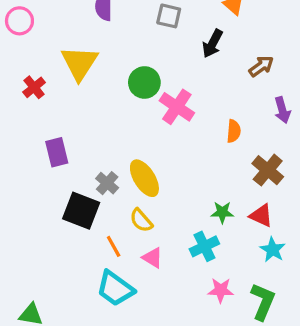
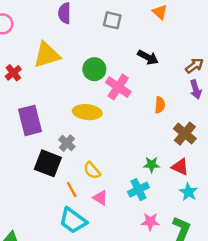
black arrow: (213, 44) -> (148, 57), moved, turned -90
yellow triangle: (80, 63) -> (47, 55), turned 40
brown arrow: (261, 66) -> (194, 66), moved
purple rectangle: (57, 152) -> (30, 120), size x1.4
yellow ellipse: (144, 178) -> (87, 112), moved, turned -52

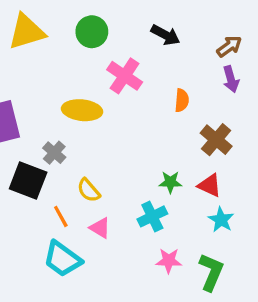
green circle: (94, 69) -> (92, 32), moved

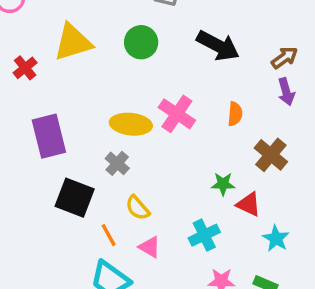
black arrow: (165, 35) -> (218, 46), size x1.4
pink cross: (125, 76) -> (177, 114), moved
gray cross: (54, 153) -> (117, 163), moved
green star: (170, 182) -> (223, 184), moved
red triangle: (210, 185) -> (249, 204), moved

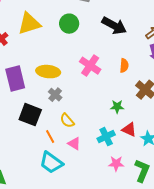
yellow ellipse: (131, 124) -> (48, 72), moved
red triangle: (249, 204) -> (129, 130), moved

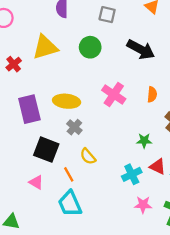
pink triangle: (74, 144) -> (36, 182), moved
cyan trapezoid: (51, 163) -> (70, 204), turned 30

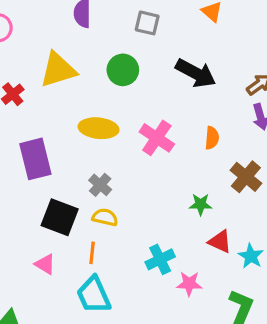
yellow ellipse: (67, 101) -> (99, 128), moved
yellow semicircle: (88, 156) -> (105, 217), moved, turned 144
orange line: (69, 174) -> (92, 253), turned 35
cyan cross: (132, 174) -> (160, 259), moved
pink star: (143, 205) -> (189, 284), moved

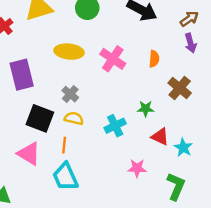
cyan cross: (160, 259) -> (115, 126), moved
pink triangle: (45, 264) -> (29, 154), size x1.5

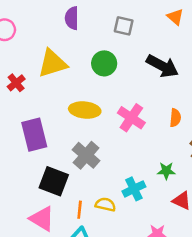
gray cross: (70, 94) -> (86, 155), size x1.5
yellow semicircle: (74, 118) -> (105, 204), moved

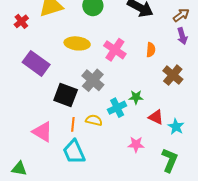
purple rectangle: (34, 135) -> (36, 63), turned -40
gray cross: (86, 155) -> (93, 80), moved
green star: (166, 171) -> (136, 97), moved
black square: (54, 181) -> (66, 95), moved

